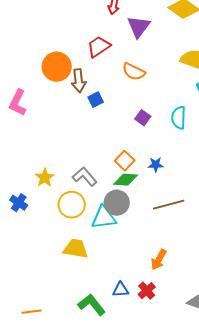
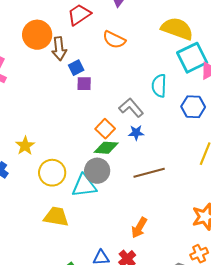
purple square: (143, 118) -> (84, 84), moved, turned -35
gray L-shape: (85, 177) -> (131, 108), moved

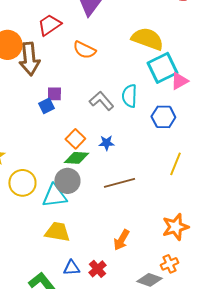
brown arrow: (59, 49) -> (29, 59), size x1.4
blue square: (76, 68) -> (46, 106), moved
gray L-shape: (131, 108) -> (101, 101), moved
yellow trapezoid: (56, 217) -> (57, 232), moved
orange arrow: (139, 228) -> (121, 240), moved

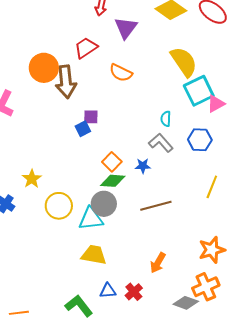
yellow semicircle: (147, 39) -> (184, 62), turned 36
cyan semicircle: (129, 96) -> (166, 119), size x0.7
gray L-shape: (101, 101) -> (161, 143), moved
orange cross: (169, 264) -> (206, 287), size x1.5

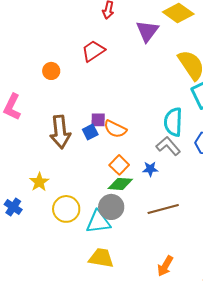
purple triangle: (126, 28) -> (147, 31), moved
orange circle: (44, 68) -> (51, 71), size x0.6
orange semicircle: (121, 73) -> (115, 129), moved
brown arrow: (66, 82) -> (60, 132), moved
cyan semicircle: (166, 119) -> (173, 122), size x1.8

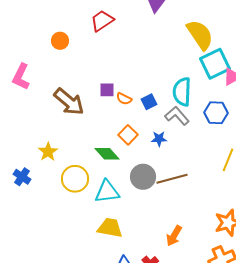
orange semicircle: (115, 129) -> (124, 99), size x0.7
brown arrow: (60, 132) -> (69, 102), turned -44
blue square: (90, 132) -> (149, 102), moved
green diamond: (120, 184) -> (107, 154), moved, turned 45
gray circle: (111, 207) -> (143, 177), moved

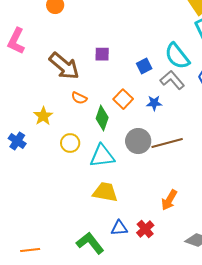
cyan semicircle: (182, 92) -> (177, 56), turned -40
orange semicircle: (124, 99) -> (79, 98), moved
green diamond: (107, 154) -> (102, 118), turned 60
yellow circle: (75, 179) -> (70, 143), size x0.7

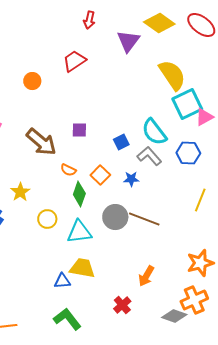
orange semicircle: (79, 98) -> (68, 170), moved
brown line: (167, 143) -> (144, 219), turned 36
blue triangle: (119, 228) -> (62, 281), moved

